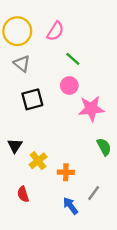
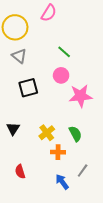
pink semicircle: (55, 31) -> (49, 13), moved
green semicircle: (104, 147) -> (75, 134), moved
yellow cross: (38, 161) -> (47, 133), moved

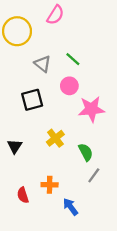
gray triangle: (19, 56) -> (43, 64), moved
yellow cross: (47, 133) -> (55, 138), moved
orange cross: (58, 152) -> (50, 185), moved
gray line: (83, 171) -> (94, 175), moved

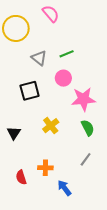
pink semicircle: (55, 15) -> (51, 14), turned -72
green line: (73, 59) -> (67, 54), turned -64
green semicircle: (86, 152) -> (88, 128), moved

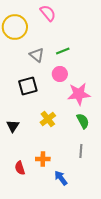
gray line: (86, 159) -> (81, 151), turned -32

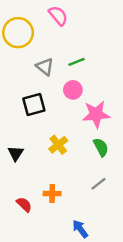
gray line: (81, 151) -> (98, 184), turned 48
red semicircle: (20, 168) -> (24, 205), turned 152
blue arrow: (61, 178) -> (80, 229), moved

